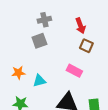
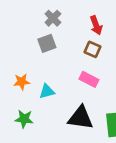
gray cross: (44, 20) -> (53, 18), turned -32
brown square: (86, 46) -> (93, 49), moved

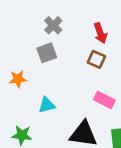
pink rectangle: (89, 79) -> (104, 100), moved
orange star: (22, 82) -> (18, 79), moved

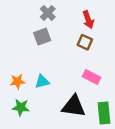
orange star: (18, 79) -> (17, 82), moved

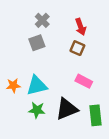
cyan triangle: (42, 82) -> (37, 85), size x1.5
black triangle: (74, 106) -> (67, 109), turned -30
green star: (21, 107) -> (37, 110), moved

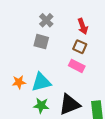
gray square: (37, 43) -> (41, 42), turned 35
pink rectangle: (84, 81) -> (77, 66), moved

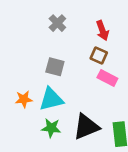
gray square: (41, 42) -> (55, 67), moved
pink rectangle: (77, 66) -> (107, 78), moved

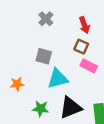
cyan triangle: (51, 99) -> (58, 79), moved

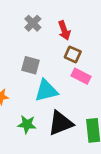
red arrow: (84, 25) -> (64, 30), moved

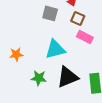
gray square: (30, 65) -> (50, 13), moved

